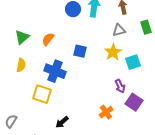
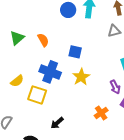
orange semicircle: (48, 39) -> (43, 40), turned 112
yellow star: (113, 52) -> (81, 77), moved
yellow semicircle: (21, 65) -> (17, 81), moved, turned 40

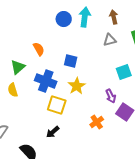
green triangle: (17, 38) -> (18, 67), moved
yellow semicircle: (17, 81) -> (13, 90), turned 112
yellow square: (37, 95) -> (57, 105), moved

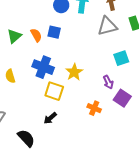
gray triangle: (110, 40) -> (107, 26), size x1.5
blue square: (71, 61) -> (54, 32), moved
green triangle: (18, 67) -> (14, 36), moved
orange cross: (97, 122) -> (94, 108), turned -32

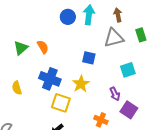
blue square: (54, 32) -> (89, 58), moved

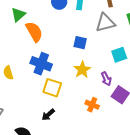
orange semicircle: (43, 47) -> (34, 32), size x1.5
green triangle: (21, 48) -> (18, 15), moved
yellow star: (81, 84) -> (82, 70), moved

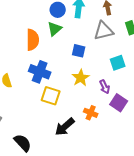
green triangle: (18, 15) -> (55, 29), moved
orange semicircle: (34, 32) -> (33, 40), turned 30
black arrow: (48, 115) -> (65, 127), moved, size x1.5

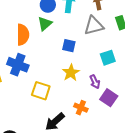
blue cross: (40, 72) -> (18, 65), moved

